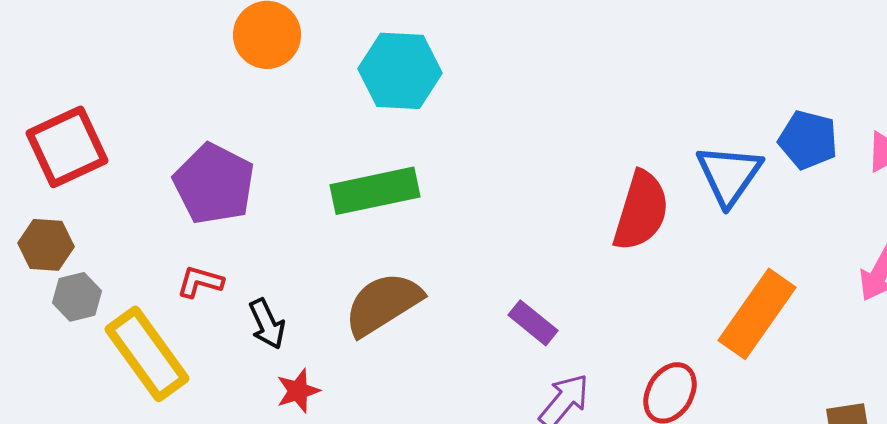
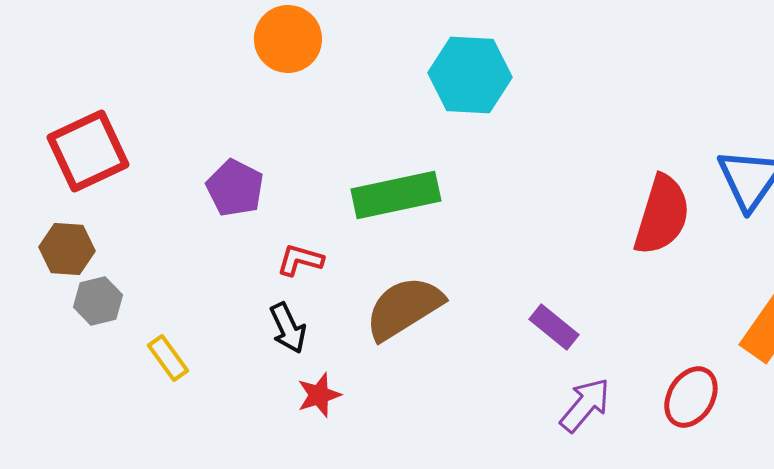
cyan hexagon: (400, 71) -> (470, 75), moved
purple pentagon: (214, 184) -> (235, 188), size x0.7
red L-shape: (200, 282) -> (300, 260), moved
yellow rectangle: (147, 354) -> (168, 358), size x0.5

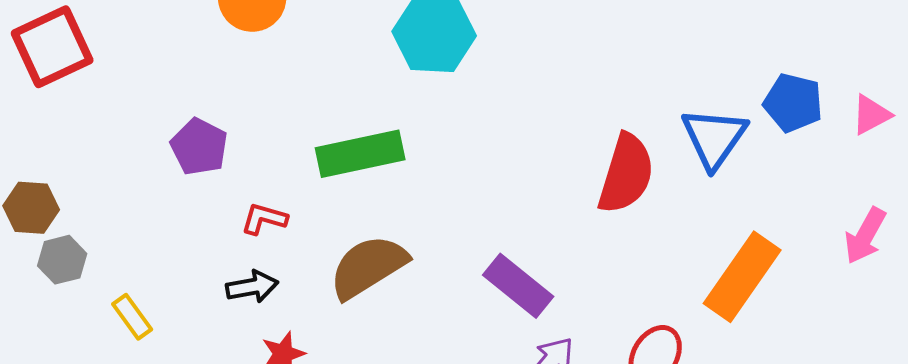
red square: (88, 151) -> (52, 47), moved
purple rectangle: (554, 327) -> (518, 286), size x1.4
black arrow: (288, 328) -> (252, 287), turned -75

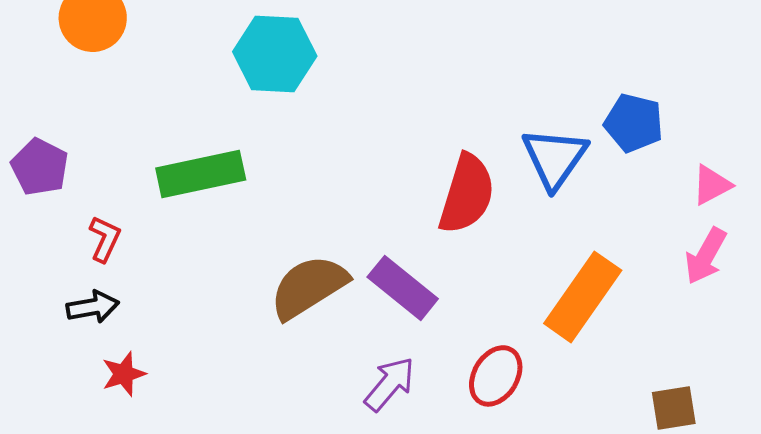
pink triangle: (871, 115) -> (712, 185), moved
red L-shape: (264, 219) -> (105, 239), turned 99
brown semicircle: (368, 267) -> (309, 287), moved
purple rectangle: (518, 286) -> (403, 288), moved

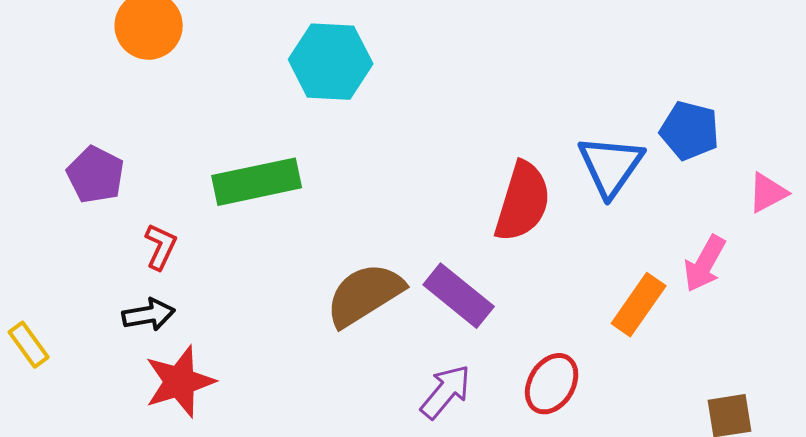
pink arrow: (706, 256) -> (705, 264), moved
orange rectangle: (583, 297) -> (639, 305), size x0.7
red star: (124, 374) -> (180, 382), size x1.6

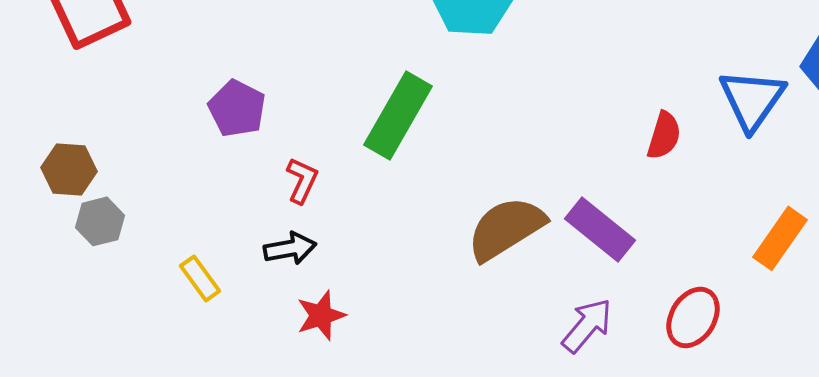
green rectangle: (257, 182) -> (398, 115), turned -48
red semicircle: (523, 202) -> (664, 135), size x0.6
yellow rectangle: (29, 345) -> (200, 278), moved
red star: (180, 382) -> (321, 315), size x0.7

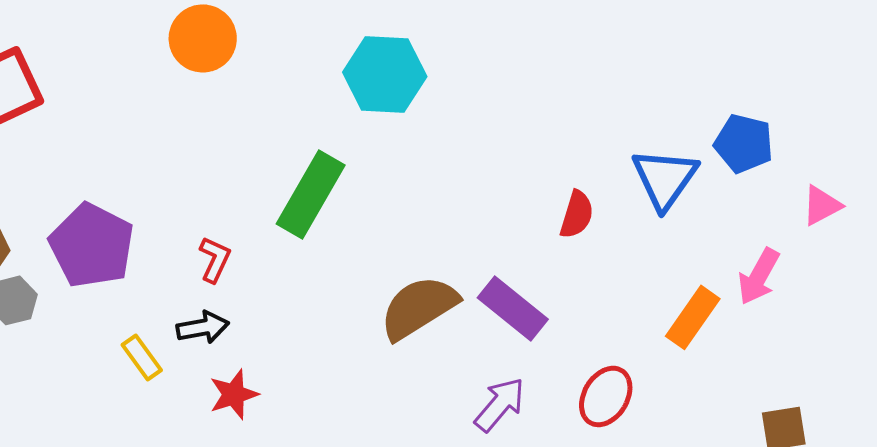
purple pentagon: (237, 108) -> (92, 245), moved, size x1.5
yellow rectangle: (200, 278) -> (142, 357), moved

